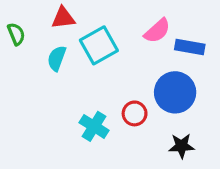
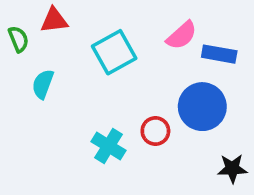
red triangle: (63, 18) -> (54, 20), moved
cyan semicircle: (57, 58) -> (43, 84), moved
black star: (182, 146) -> (232, 169), moved

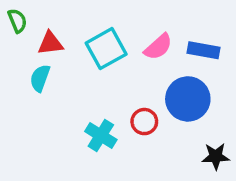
red triangle: (54, 20) -> (50, 43), moved
pink semicircle: (182, 35) -> (158, 47), moved
green semicircle: (18, 39) -> (17, 21), moved

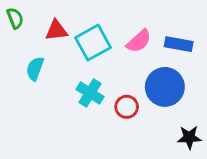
red triangle: (50, 43) -> (56, 30), moved
cyan cross: (101, 135) -> (90, 93), moved

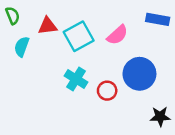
blue rectangle: (179, 44) -> (158, 19), moved
cyan semicircle: (35, 69) -> (22, 47), moved

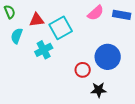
pink semicircle: (117, 35) -> (96, 13), moved
cyan cross: (76, 79) -> (44, 50), moved, turned 30
black star: (160, 117) -> (99, 90), moved

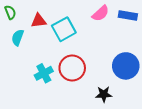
cyan cross: (44, 50) -> (44, 73), moved
blue circle: (108, 57) -> (126, 66), moved
red circle: (83, 70) -> (72, 68), moved, size x1.6

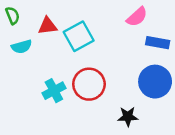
pink semicircle: (101, 13) -> (137, 17), moved
blue rectangle: (128, 15) -> (158, 43), moved
cyan semicircle: (18, 38) -> (22, 47), turned -126

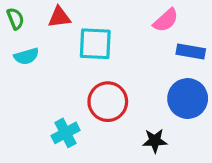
red triangle: (48, 26) -> (59, 17), moved
cyan square: (79, 36) -> (95, 44), turned 32
cyan cross: (54, 91) -> (66, 133), moved

